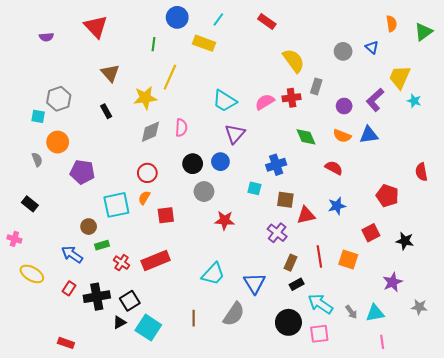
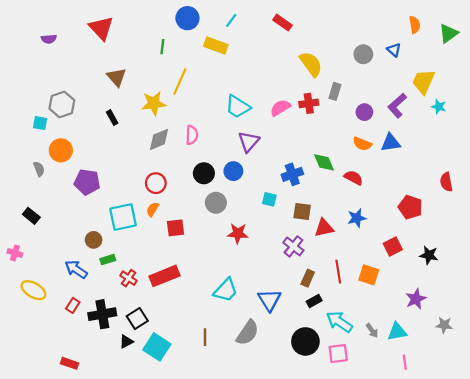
green diamond: (306, 137) -> (324, 162), moved

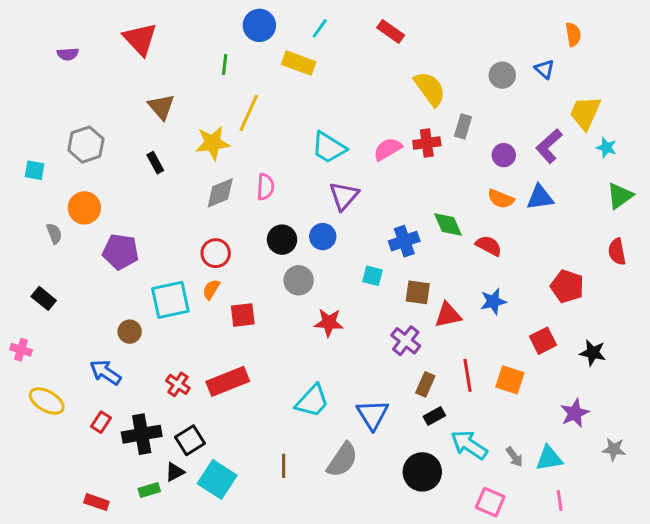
green triangle: (449, 33) -> (620, 196), moved
cyan square: (40, 123) -> (35, 170), moved
green rectangle: (108, 260) -> (149, 490), moved
pink square: (338, 353) -> (490, 502), moved, turned 30

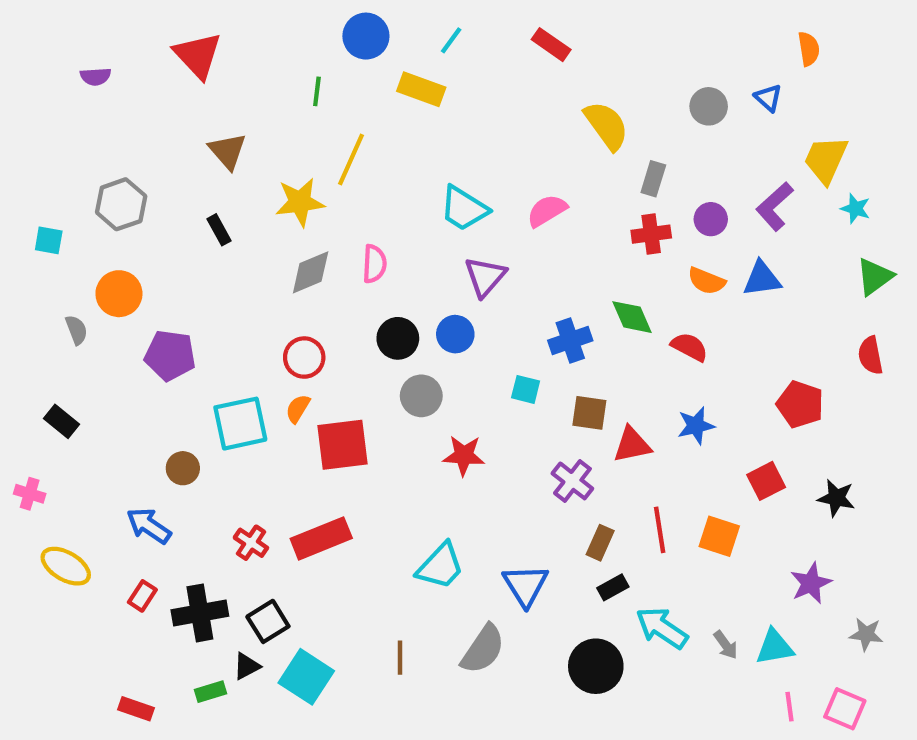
red cross: (427, 143) -> (651, 234), moved
red square: (243, 315) -> (342, 445), size x1.5
pink square: (490, 502) -> (845, 709), moved

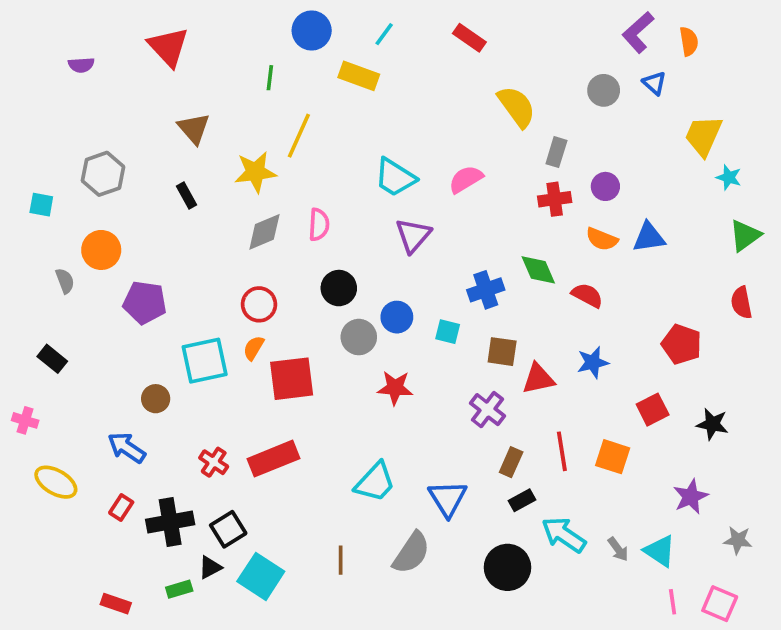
purple L-shape: (775, 206) -> (638, 32), moved
blue circle: (455, 334) -> (397, 317), moved
cyan triangle: (775, 647) -> (660, 551), turned 44

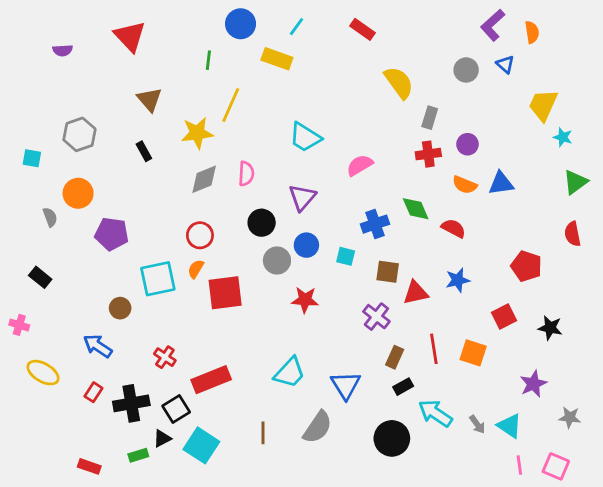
pink semicircle: (466, 179) -> (360, 165), moved
purple triangle: (413, 235) -> (302, 197), moved
red rectangle: (274, 459) -> (211, 380), moved

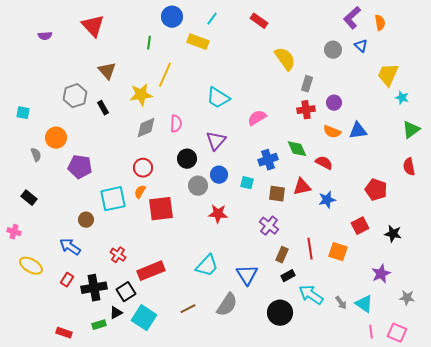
gray hexagon: (79, 134) -> (75, 96), moved
red triangle: (416, 293) -> (302, 187), moved
brown line: (263, 433) -> (188, 309), turned 63

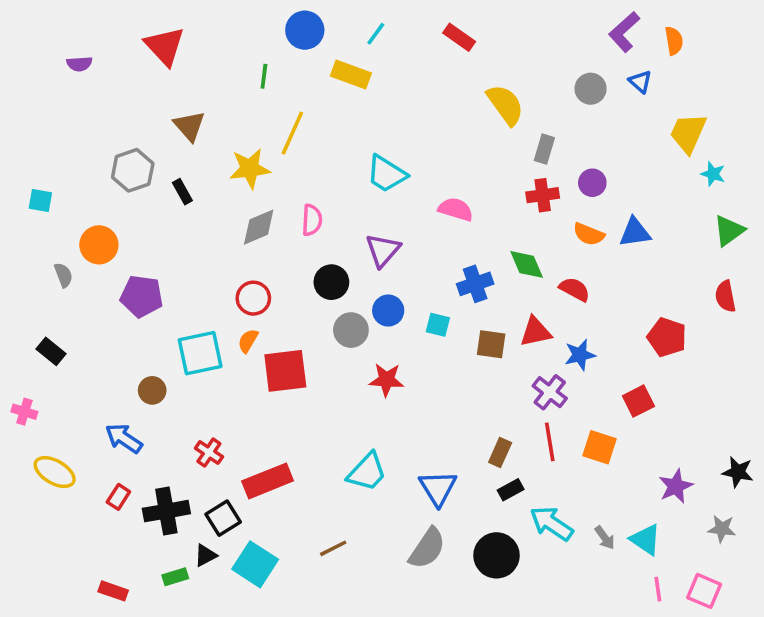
pink semicircle: (257, 118) -> (456, 209), turned 48
purple cross: (269, 226) -> (550, 392), moved
black star: (393, 234) -> (738, 472), moved
gray semicircle: (227, 305) -> (427, 548), moved

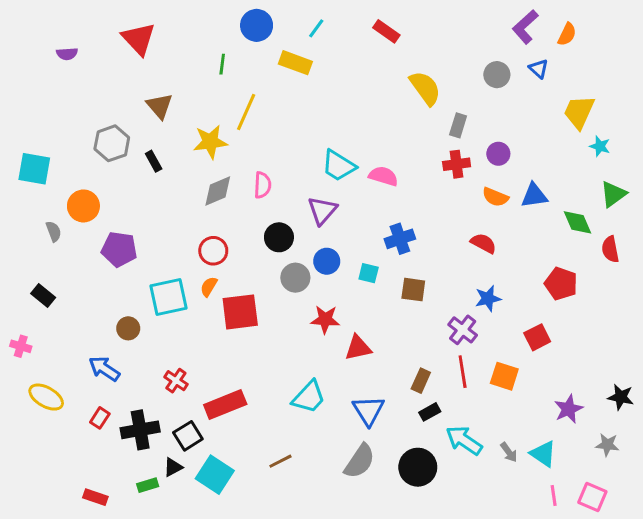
orange semicircle: (674, 41) -> (567, 34), turned 35
cyan trapezoid: (386, 174) -> (339, 166), moved
cyan square: (40, 200) -> (34, 169), size x1.6
green diamond: (527, 264) -> (577, 222), moved
red triangle: (536, 332) -> (358, 348), moved

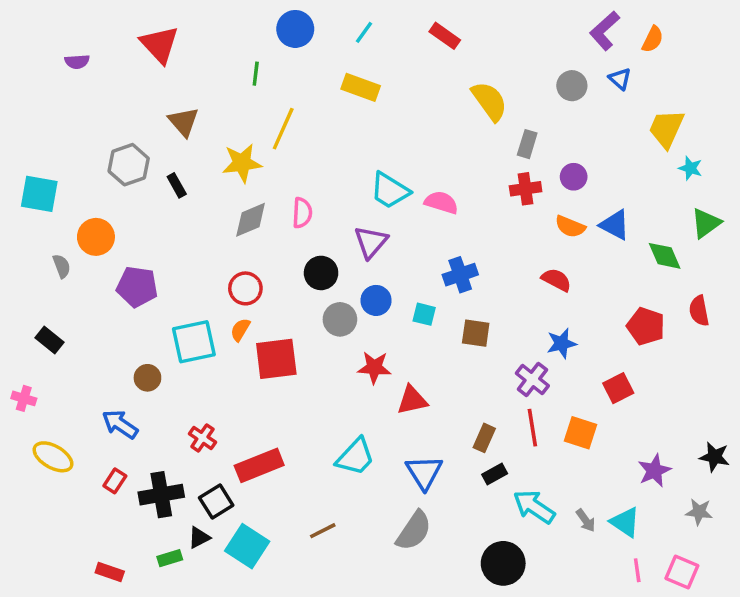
yellow rectangle: (295, 63) -> (361, 87), moved
blue triangle: (534, 196) -> (615, 225), turned 36
red semicircle: (610, 249) -> (699, 311), moved
black circle: (418, 467) -> (503, 563), moved

